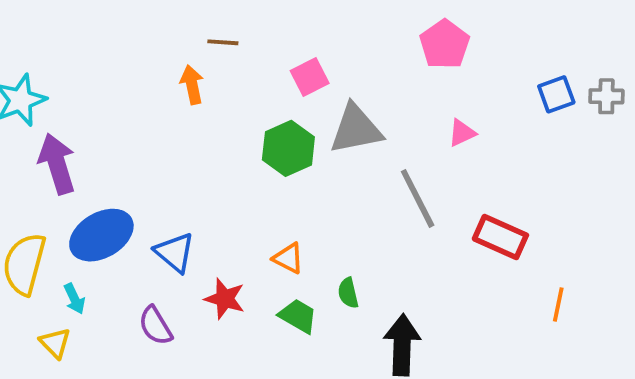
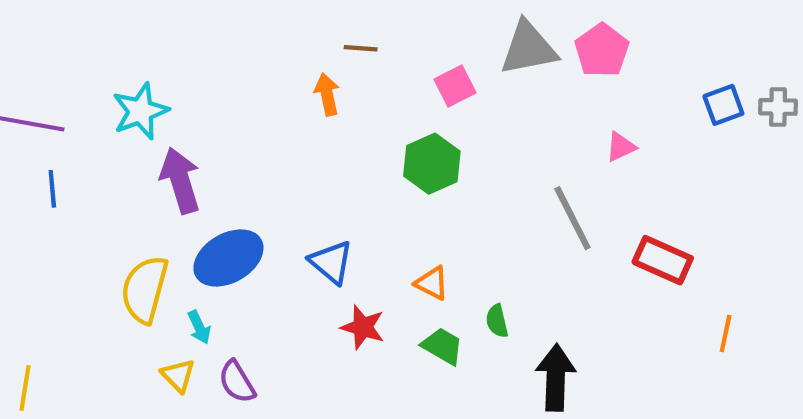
gray triangle: (356, 129) -> (528, 48), moved
blue triangle: (175, 252) -> (331, 262), moved
purple semicircle: (155, 326) -> (237, 382), moved

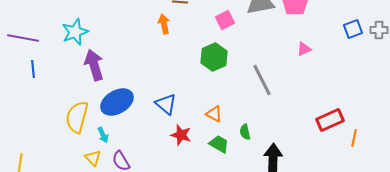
gray line: (572, 218) -> (262, 80), moved
red rectangle: (663, 260) -> (330, 120), moved, turned -48

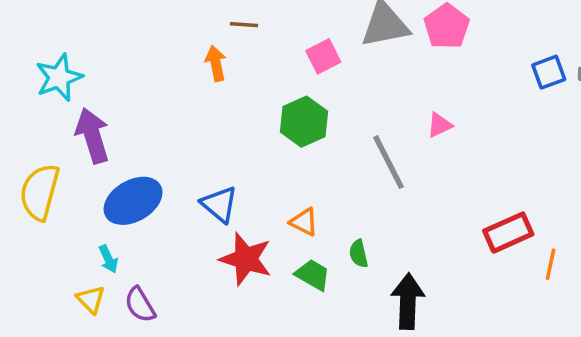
pink triangle: (304, 49) -> (440, 125), moved
yellow semicircle: (77, 117) -> (40, 192), moved
red star: (181, 135) -> (246, 259), size x1.4

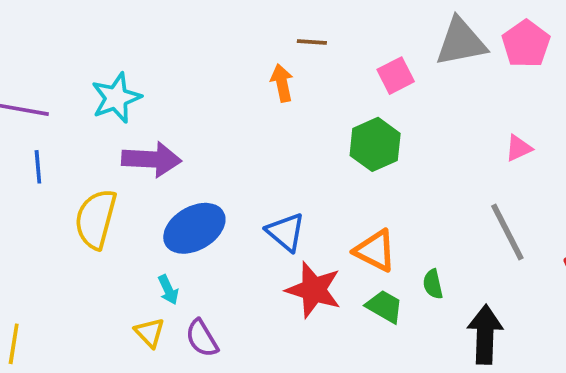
purple arrow: (93, 136) -> (152, 159), turned 110
gray line: (388, 162) -> (507, 232), moved
orange triangle: (304, 222) -> (375, 251), size x1.4

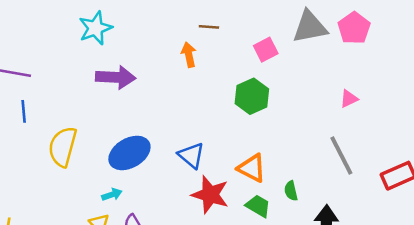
cyan star: (116, 98) -> (95, 28), moved
purple arrow: (152, 159) -> (116, 77), moved
cyan arrow: (168, 290) -> (112, 195), turned -84

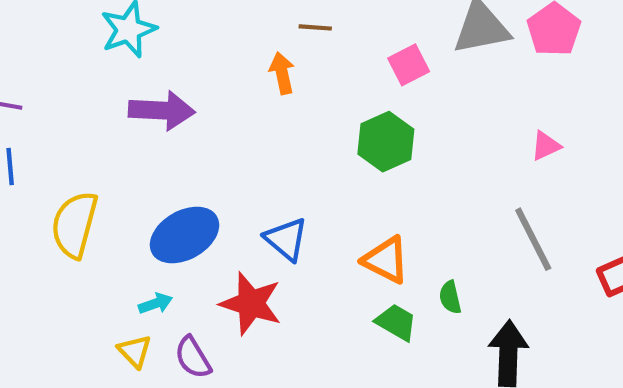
red star: (210, 195) -> (251, 304), moved

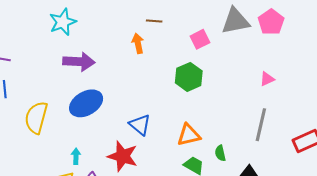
blue ellipse: (185, 235) -> (86, 103), moved
gray line: (533, 239) -> (261, 125), turned 40
orange triangle: (386, 260) -> (189, 135), turned -40
cyan arrow: (155, 304) -> (76, 156), turned -70

